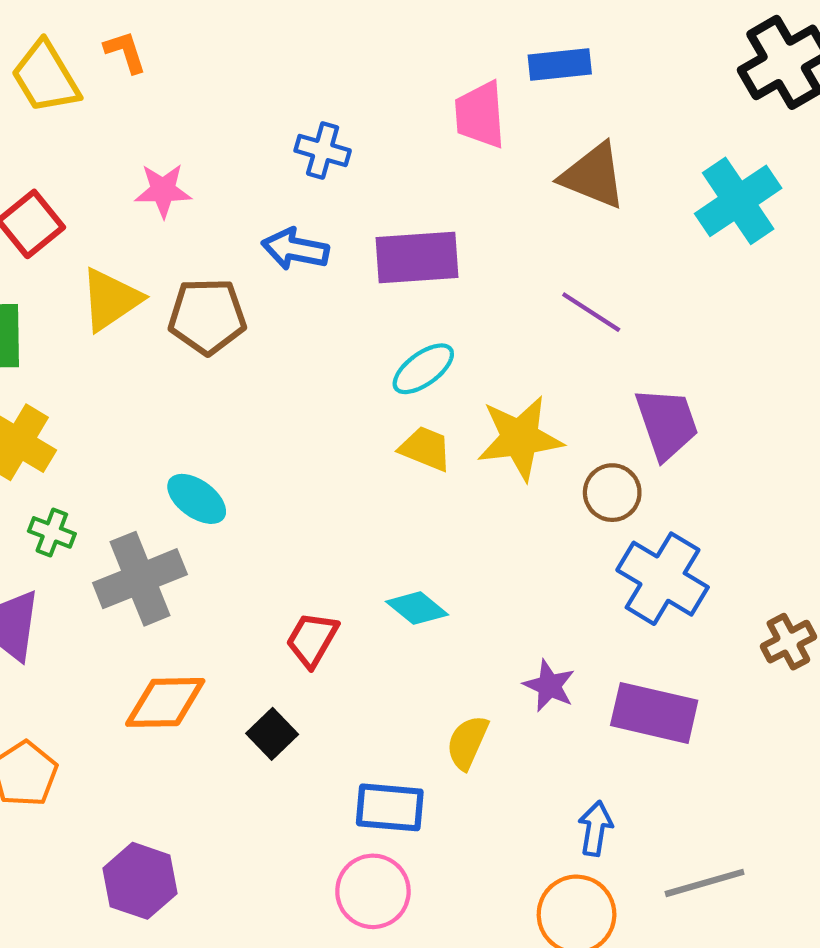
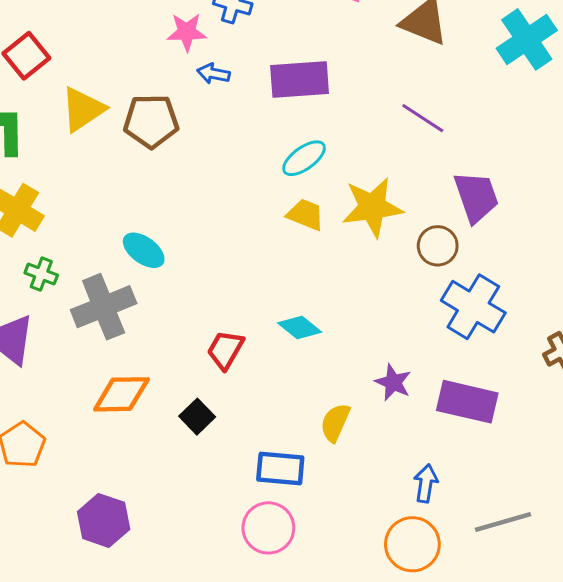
pink star: (163, 190) -> (187, 32), moved
blue arrow: (295, 249) -> (213, 74), size x0.7

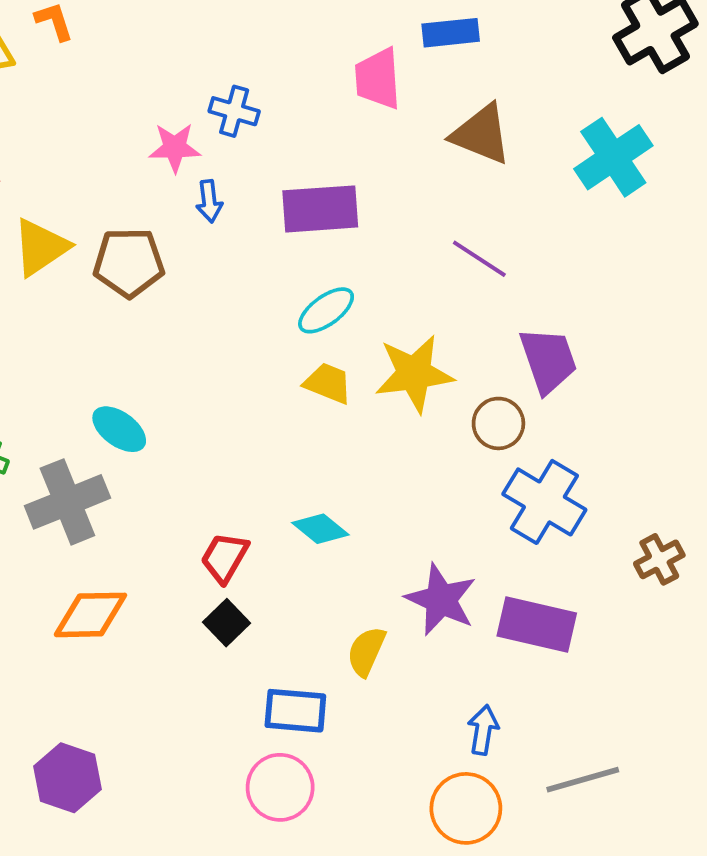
blue arrow: (213, 74) -> (209, 201), turned -108
purple star: (393, 382) -> (441, 600), size x1.5
black square: (197, 417) -> (226, 623), moved

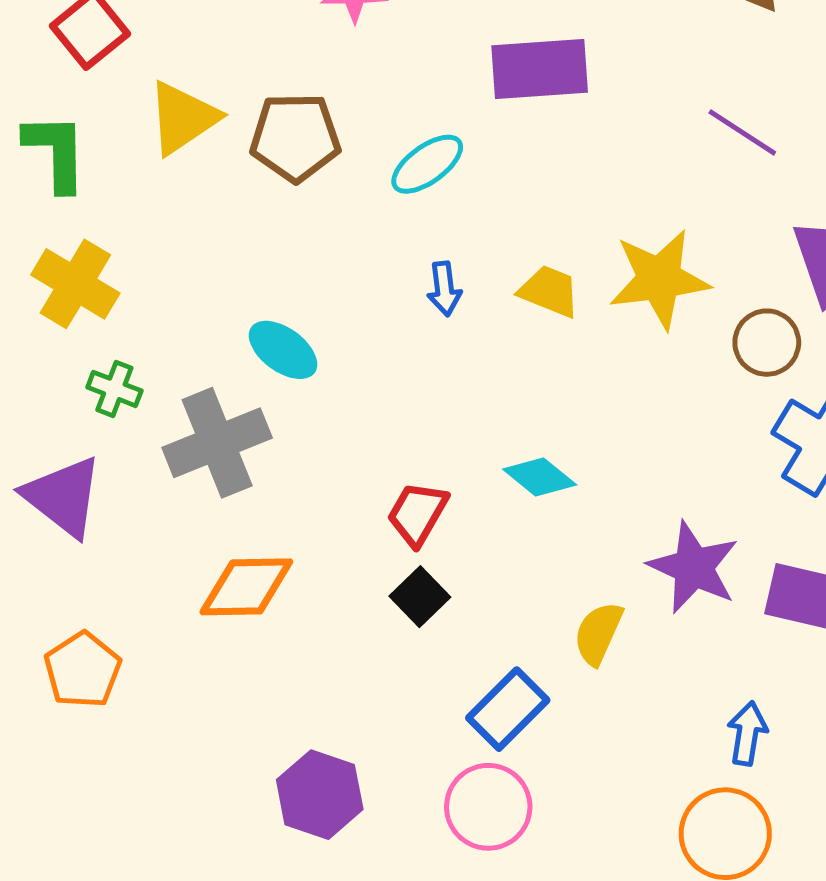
blue arrow: (209, 201) -> (444, 289), moved
cyan ellipse: (326, 310) -> (427, 164), moved
blue rectangle: (295, 711) -> (508, 709), turned -50
purple hexagon: (67, 778) -> (320, 795), moved

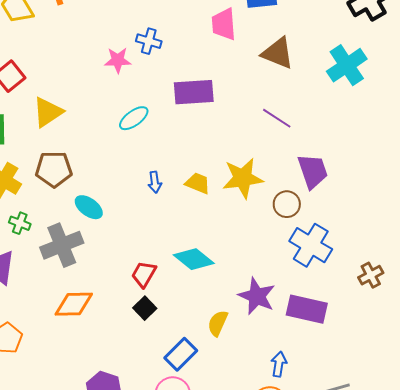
brown pentagon: (295, 137) -> (54, 169), moved
cyan ellipse: (427, 164) -> (134, 118), moved
cyan diamond: (540, 477) -> (194, 259), size x1.4

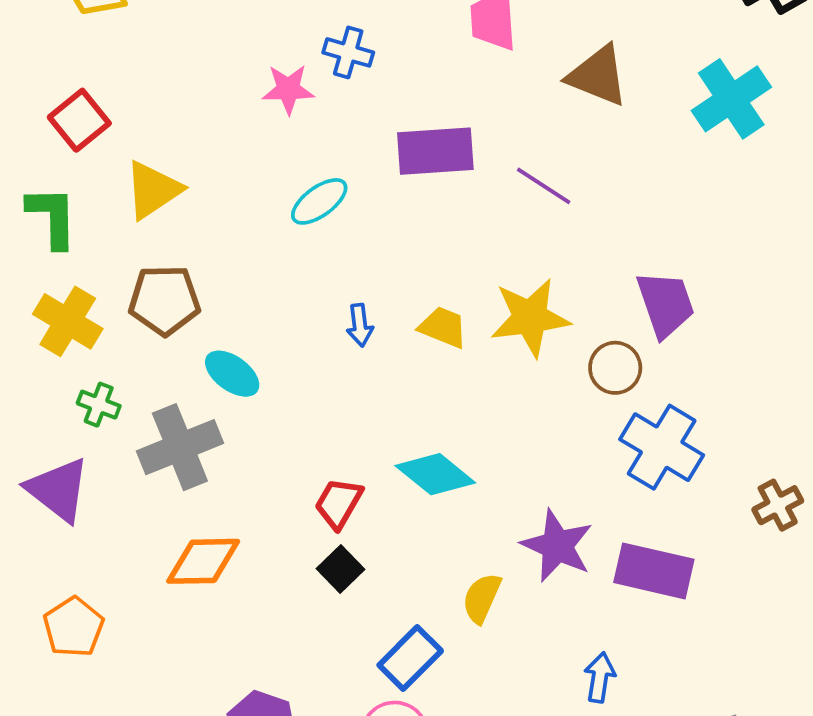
purple line: (277, 118) -> (544, 186), moved

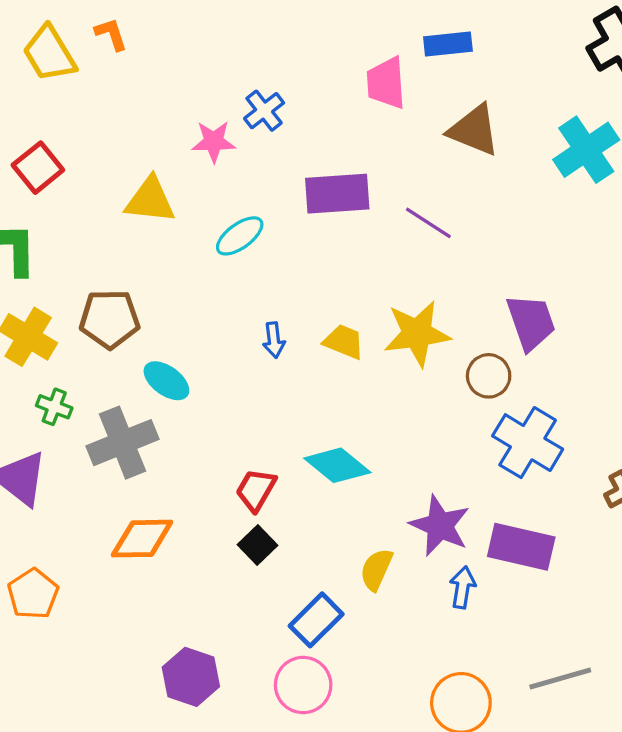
blue cross: (348, 52) -> (264, 111), turned 36
yellow triangle: (153, 190) -> (150, 200), moved, turned 40
blue arrow: (600, 677) -> (463, 587), moved

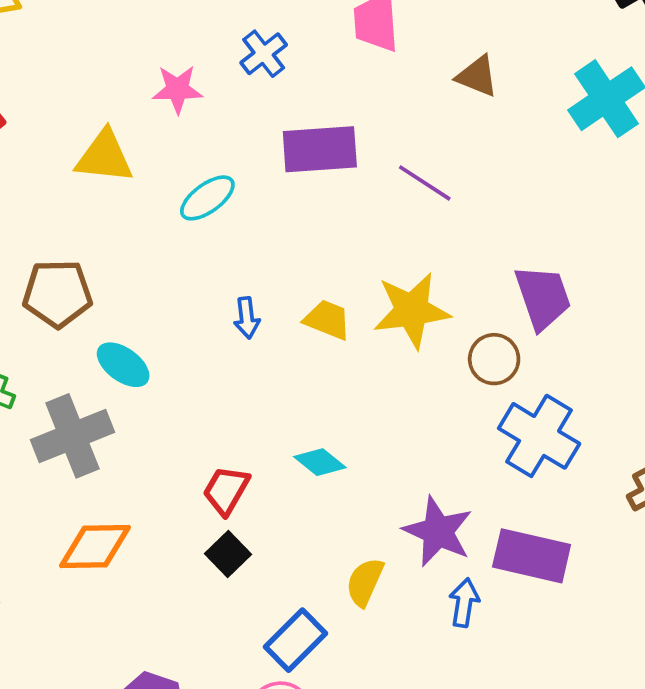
blue cross: (264, 111) -> (264, 54), moved
brown triangle: (474, 130) -> (477, 76), size x0.7
cyan diamond: (337, 465) -> (320, 462), size x0.7

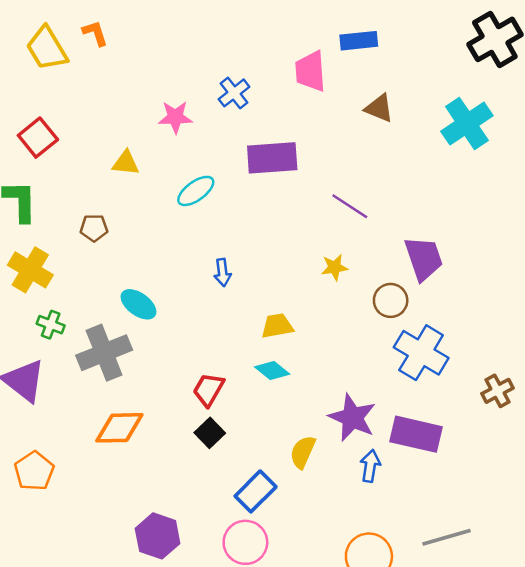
yellow triangle: (104, 157) -> (126, 163), size x0.7
purple line: (425, 183) -> (350, 206), moved
brown pentagon: (58, 294) -> (94, 228), moved, size x0.6
yellow star: (412, 310) -> (335, 267), size x0.5
yellow trapezoid: (327, 320) -> (277, 326), moved, turned -32

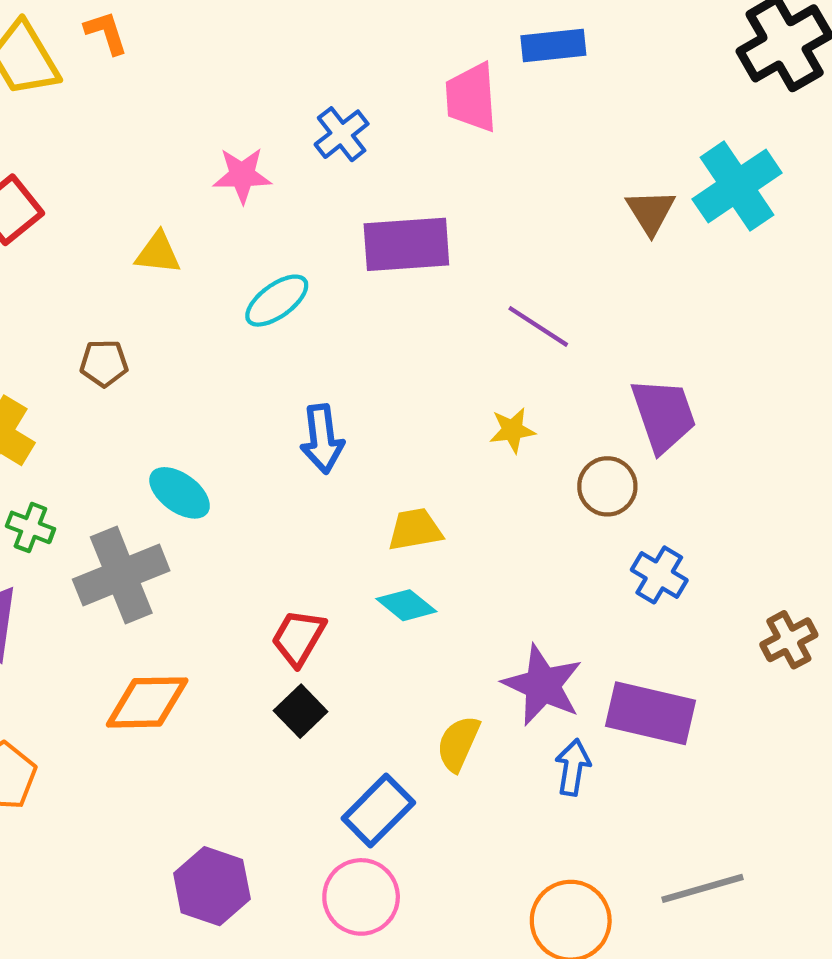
brown triangle: (379, 108) -> (651, 212), moved, turned 36
blue arrow: (223, 272) -> (322, 439), size x1.4
blue cross: (421, 353) -> (659, 575), size x0.6

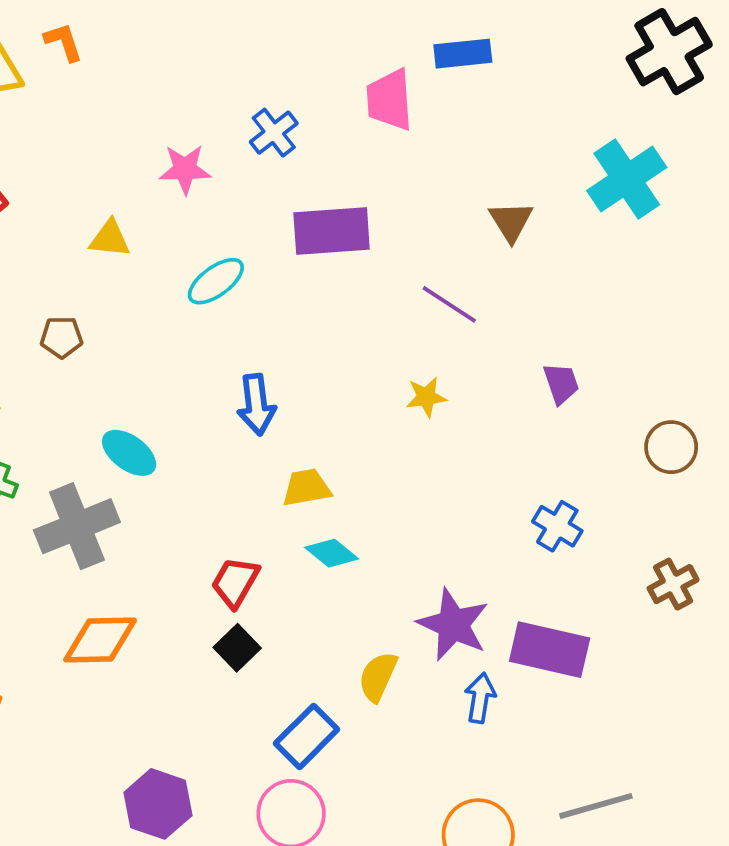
brown triangle: (651, 212) -> (511, 221), moved
purple trapezoid: (664, 415) -> (561, 383), size x0.6
brown circle: (607, 486) -> (671, 447), moved
yellow trapezoid: (415, 530) -> (307, 488), moved

